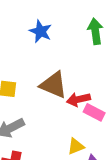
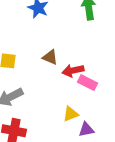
brown triangle: (54, 85) -> (50, 57), size x0.6

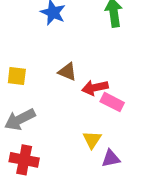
yellow triangle: (71, 114) -> (92, 140), turned -35

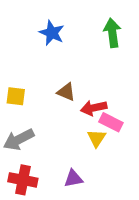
yellow triangle: (92, 140) -> (97, 138), moved
purple triangle: (111, 158) -> (73, 178), moved

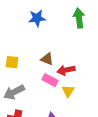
blue star: (52, 33) -> (37, 18), turned -30
pink rectangle: (111, 122) -> (50, 80), moved

